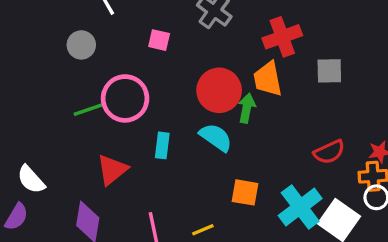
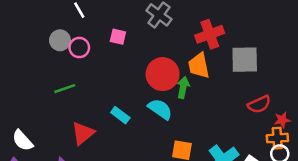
gray square: (329, 71) -> (245, 60), size x1.4
pink circle: (125, 98) -> (79, 48), moved, size x0.6
cyan rectangle: (162, 145) -> (120, 115), turned -60
red semicircle: (329, 152) -> (259, 104), moved

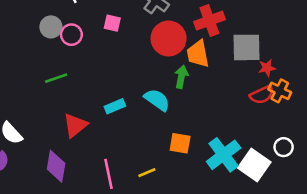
red circle: (163, 74) -> (169, 38), moved
cyan rectangle: (120, 115) -> (115, 106), turned -60
red star: (282, 120) -> (267, 68), moved
orange cross: (277, 138) -> (280, 91), moved, turned 30

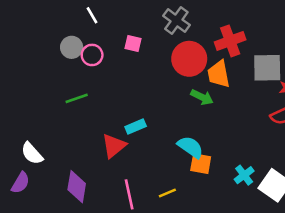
green arrow: (181, 77) -> (202, 97), turned 105
cyan semicircle: (157, 100) -> (190, 147), moved
red triangle: (75, 125) -> (114, 146), moved
cyan cross: (224, 155) -> (244, 175), size x0.6

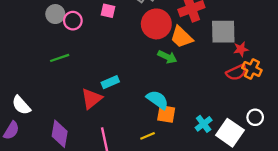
orange trapezoid: (219, 74) -> (182, 37), turned -35
yellow line: (167, 193) -> (148, 136), moved

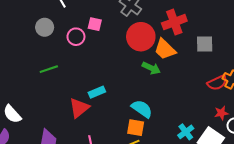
pink circle: (73, 21) -> (76, 37), moved
gray square: (223, 32) -> (205, 44), size x0.7
red star: (241, 49) -> (221, 113), moved
orange square: (166, 114) -> (136, 128), moved

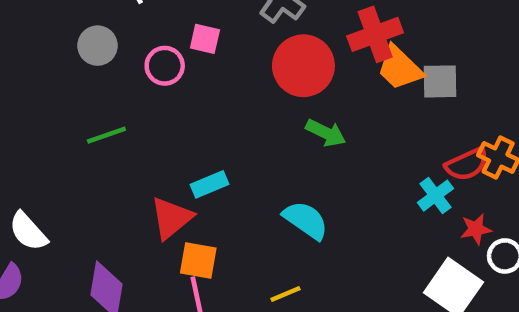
orange trapezoid: (165, 49) -> (400, 68), moved
orange square: (136, 128) -> (198, 260), moved
cyan cross: (186, 132) -> (435, 196), moved

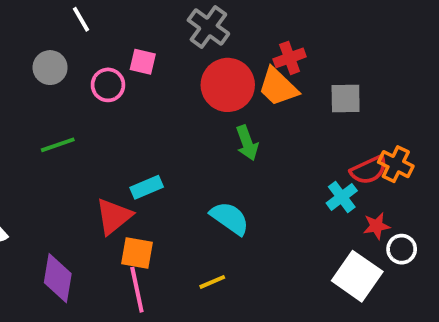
red cross: (375, 34) -> (290, 58), size x0.7
orange trapezoid: (400, 68) -> (278, 87), moved
green arrow: (326, 133) -> (247, 143), turned 44

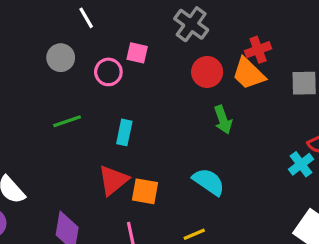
red circle: (228, 85) -> (207, 72), size x0.7
cyan rectangle: (147, 187) -> (124, 132), moved, turned -55
orange square: (137, 253) -> (145, 191), moved

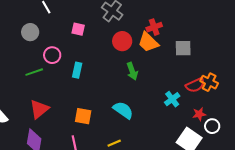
pink circle: (108, 72) -> (52, 55), moved
cyan rectangle: (124, 132) -> (77, 70), moved
cyan cross: (301, 164) -> (172, 99), moved
red triangle: (113, 180) -> (39, 109), moved

